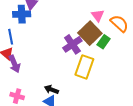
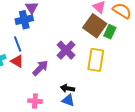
purple cross: (72, 44) -> (66, 50), moved
purple arrow: (14, 64) -> (40, 68), moved, turned -102

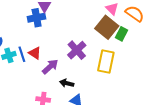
blue line: (18, 44) -> (22, 54), moved
red triangle: (17, 61) -> (35, 53), moved
black arrow: (67, 88) -> (67, 83), moved

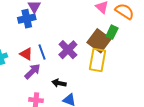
brown square: (107, 27) -> (99, 41), moved
blue line: (22, 54) -> (42, 52), moved
purple arrow: (50, 67) -> (32, 71), moved

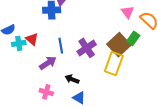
red triangle: (26, 54) -> (32, 39), moved

